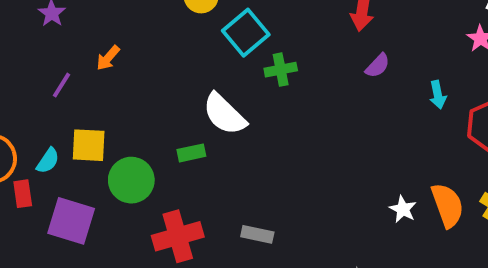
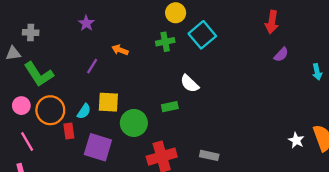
orange arrow: (108, 58) -> (120, 50), turned 70
green cross: (281, 70) -> (165, 42), moved
white semicircle: (224, 114) -> (190, 84), size x0.7

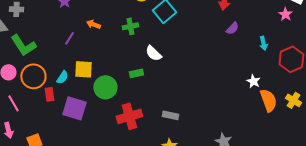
green cross: (165, 42) -> (130, 26), moved
white star: (296, 140) -> (253, 81), moved

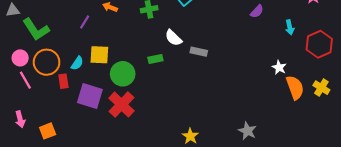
pink line: (13, 103) -> (25, 80), moved
gray rectangle: (170, 115) -> (199, 52), moved
red cross: (129, 116) -> (122, 104), moved, turned -30

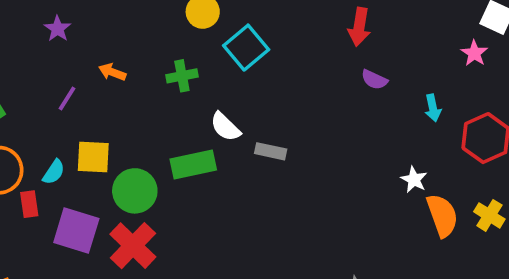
purple semicircle: (257, 11) -> (374, 80), turned 72
green rectangle: (155, 59) -> (193, 164), size x1.6

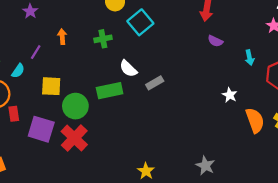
orange arrow: (112, 72) -> (62, 37), turned 64
gray rectangle: (271, 151) -> (155, 83), turned -42
cyan semicircle: (54, 172) -> (18, 71), moved
white star: (414, 180) -> (230, 95), moved

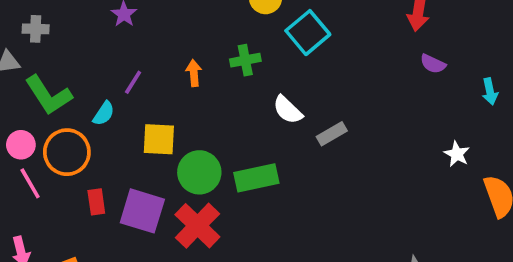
orange arrow: (62, 37) -> (194, 73), moved
green rectangle: (110, 91) -> (256, 178), moved
red rectangle: (14, 114) -> (96, 202), moved

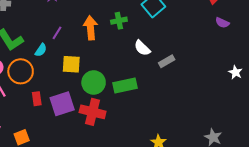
orange arrow: (194, 73) -> (91, 28), size x1.6
purple square: (142, 211) -> (62, 104), turned -35
red cross: (197, 226) -> (93, 112), turned -30

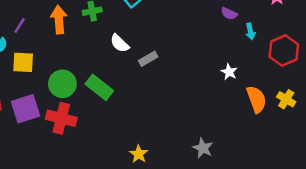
purple semicircle: (222, 23) -> (229, 14), moved
yellow square: (71, 64) -> (23, 62), moved
green rectangle: (125, 86) -> (99, 87), turned 50

